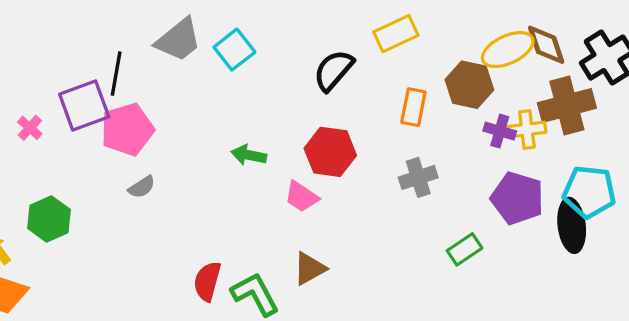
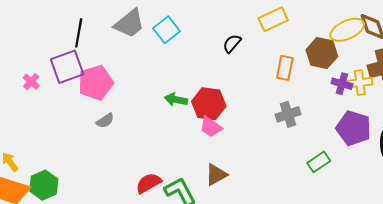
black semicircle: (334, 70) -> (232, 44), size x0.7
black line: (116, 74) -> (79, 33), moved
red hexagon: (330, 152) -> (209, 104), moved
green hexagon: (49, 219) -> (44, 185), moved
red semicircle: (207, 281) -> (148, 183), turned 45

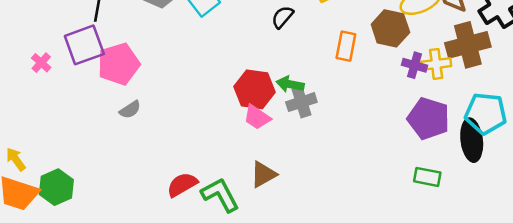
green arrow: (176, 100) -> (290, 84), moved
gray cross: (288, 114) -> (301, 102), moved
green rectangle: (319, 162) -> (427, 177), moved, turned 45

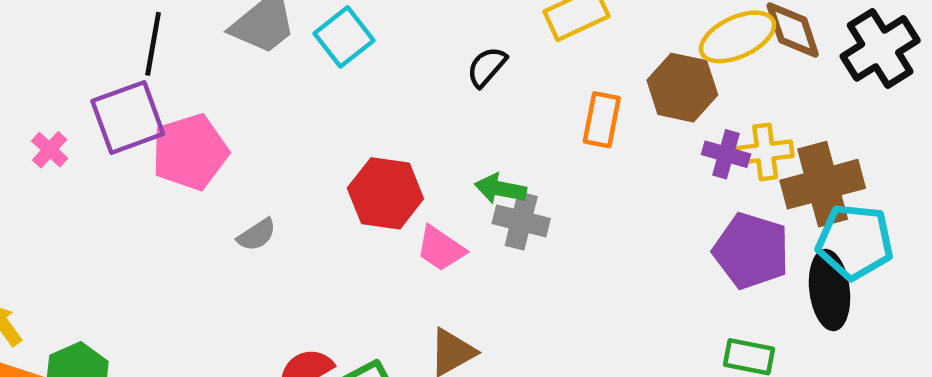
brown cross: (468, 45) -> (823, 184), moved
red hexagon: (255, 89) -> (385, 193), moved
gray cross: (301, 102) -> (521, 221), turned 32
gray semicircle: (130, 110) -> (257, 235), moved

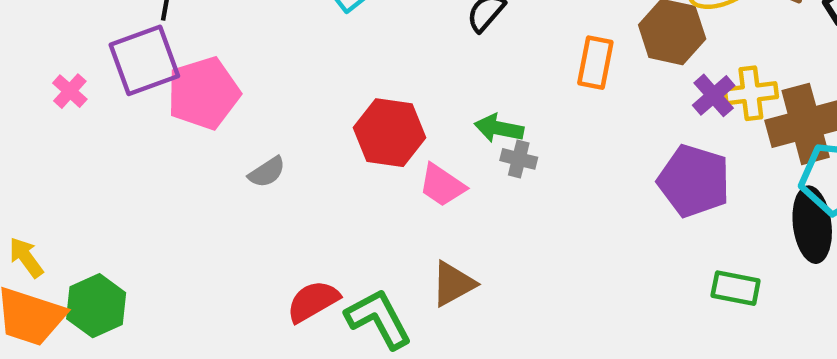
purple cross: (726, 154) -> (714, 95), turned 33
gray cross: (521, 221) -> (519, 159), size x0.7
purple pentagon: (751, 251) -> (694, 181), moved

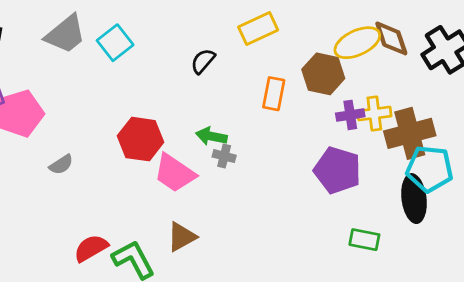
purple cross: (714, 95) -> (350, 115), turned 32
pink trapezoid: (442, 185) -> (175, 173), size x1.4

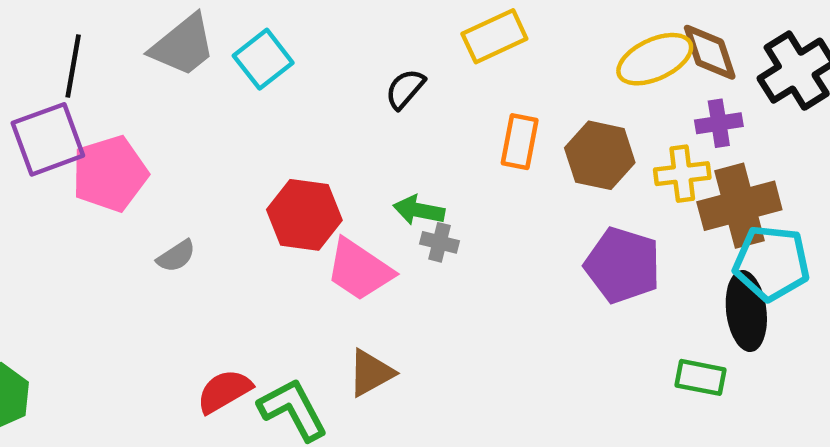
brown hexagon: (323, 74) -> (600, 155), moved
purple cross: (350, 115) -> (719, 123), moved
green rectangle: (364, 240) -> (701, 377), moved

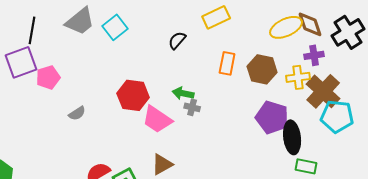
pink pentagon: (110, 174) -> (48, 77), size x0.7
brown cross: (739, 206) -> (323, 91), turned -32
black ellipse: (746, 311) -> (292, 137), moved

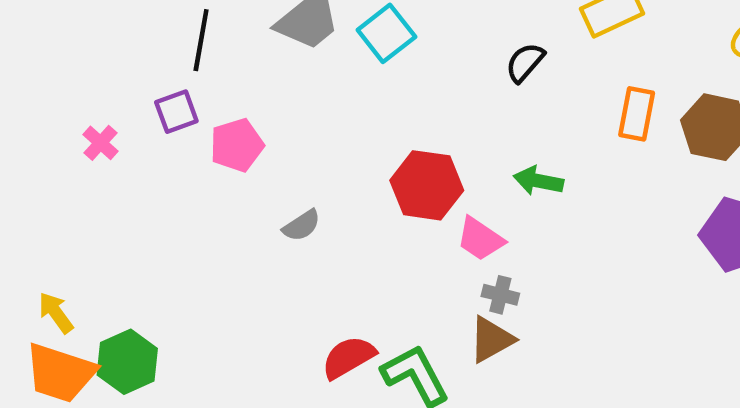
purple square: (21, 62) -> (176, 112), size x0.6
gray cross: (192, 107) -> (500, 295), moved
pink trapezoid: (157, 119) -> (480, 239), size x0.7

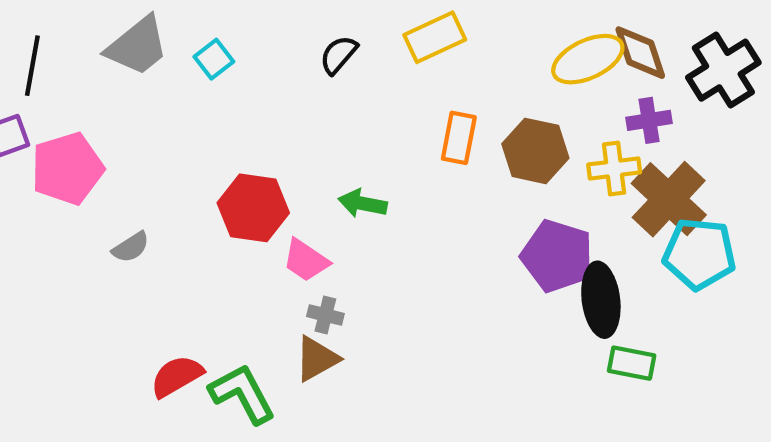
cyan square: (386, 33) -> (214, 59), size x0.7
black semicircle: (525, 62) -> (339, 55), moved
pink pentagon: (237, 145) -> (67, 168), size x1.4

